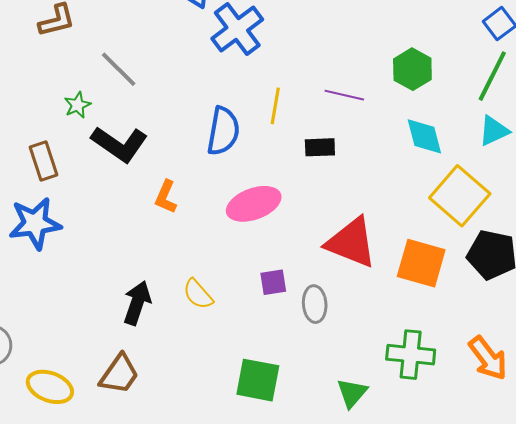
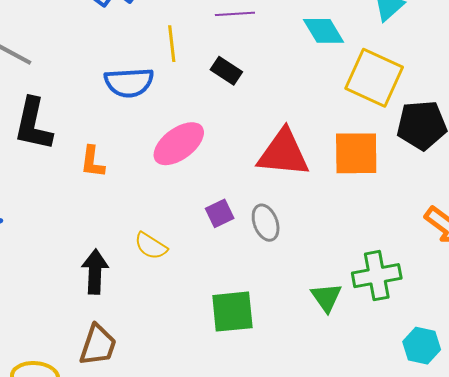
blue semicircle: (223, 131) -> (129, 82), turned 93
black L-shape: (120, 144) -> (33, 124), turned 84
black rectangle: (320, 147) -> (226, 71), turned 52
green cross: (411, 355) -> (377, 276), moved

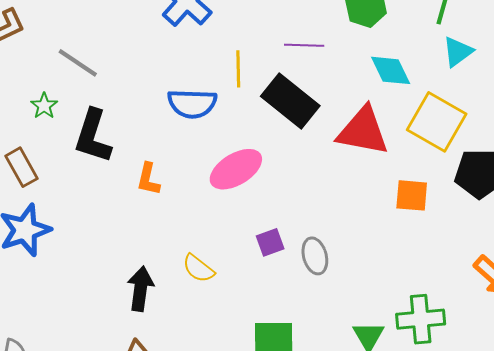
black rectangle: (226, 71) -> (290, 101), size x1.8
red triangle: (283, 153) -> (363, 131), moved
orange square: (356, 153) -> (412, 195), size x0.7

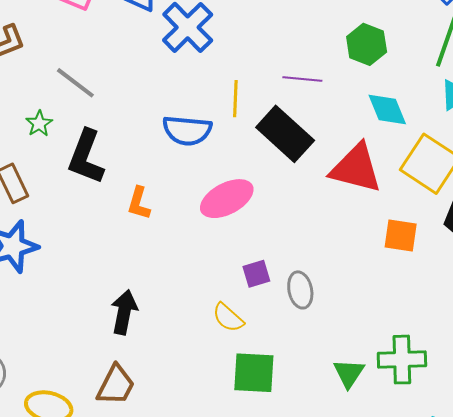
yellow semicircle: (198, 268) -> (228, 318), moved

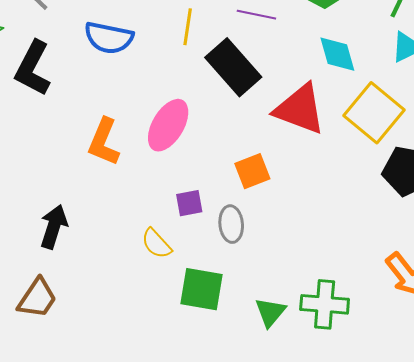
blue semicircle: (187, 130) -> (109, 38), moved
pink ellipse: (227, 199) -> (168, 125), turned -38
orange L-shape: (139, 203) -> (104, 142), moved, size x1.4
orange square: (401, 236) -> (252, 171), moved, turned -36
green square: (254, 373) -> (201, 289), moved

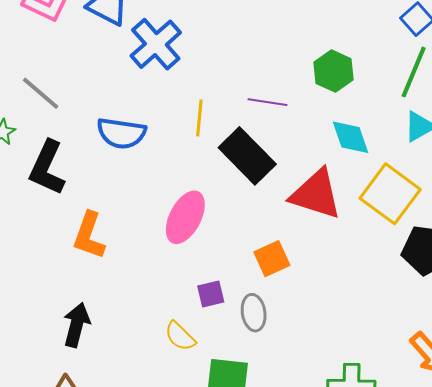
orange L-shape: (104, 142) -> (89, 235), moved

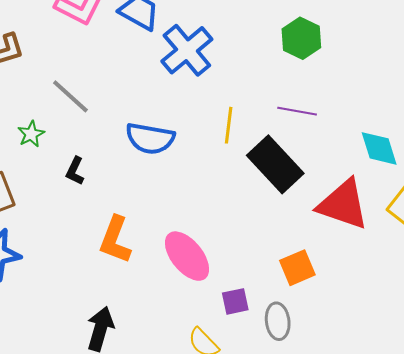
green hexagon: (334, 71) -> (301, 38), moved
black L-shape: (47, 168) -> (75, 171), size x0.5
pink ellipse: (185, 217) -> (187, 256), moved, turned -68

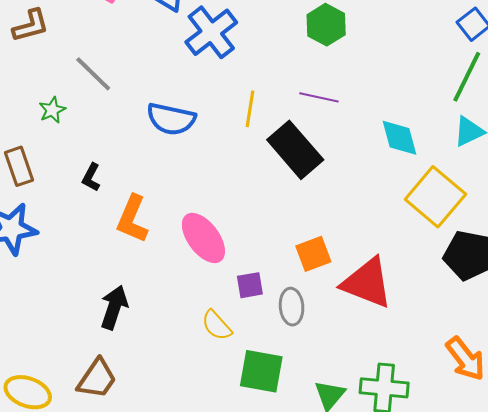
black L-shape: (75, 171) -> (91, 177), moved
red triangle: (343, 204) -> (367, 283), moved

